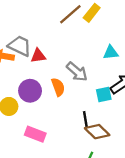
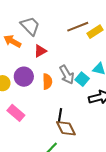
gray trapezoid: (20, 46) -> (30, 26), moved
red triangle: (38, 56) -> (40, 51), turned -40
cyan square: (104, 95) -> (82, 79), moved, turned 32

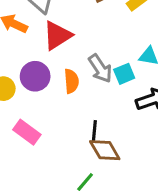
red triangle: (40, 51) -> (57, 35), size x1.5
cyan square: (82, 79) -> (124, 74), turned 32

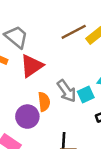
purple circle: (35, 76) -> (27, 117), moved

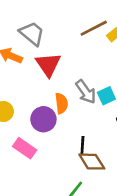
red triangle: (32, 66) -> (48, 65), turned -30

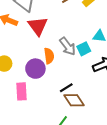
black line: (82, 145) -> (66, 88), turned 56
pink rectangle: (25, 148) -> (22, 91), turned 54

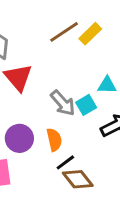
orange semicircle: (49, 56) -> (54, 140), moved

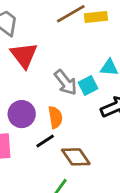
yellow rectangle: (90, 34) -> (96, 17), turned 35
black line: (65, 162) -> (45, 141), moved

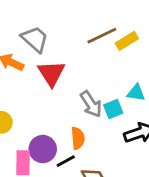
yellow rectangle: (96, 17) -> (127, 41), turned -30
purple circle: (22, 114) -> (43, 149), moved

